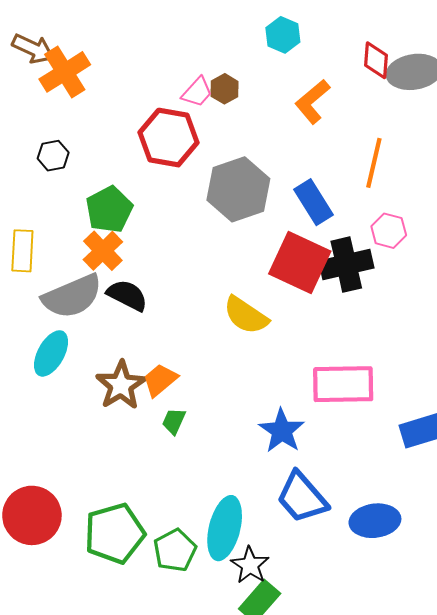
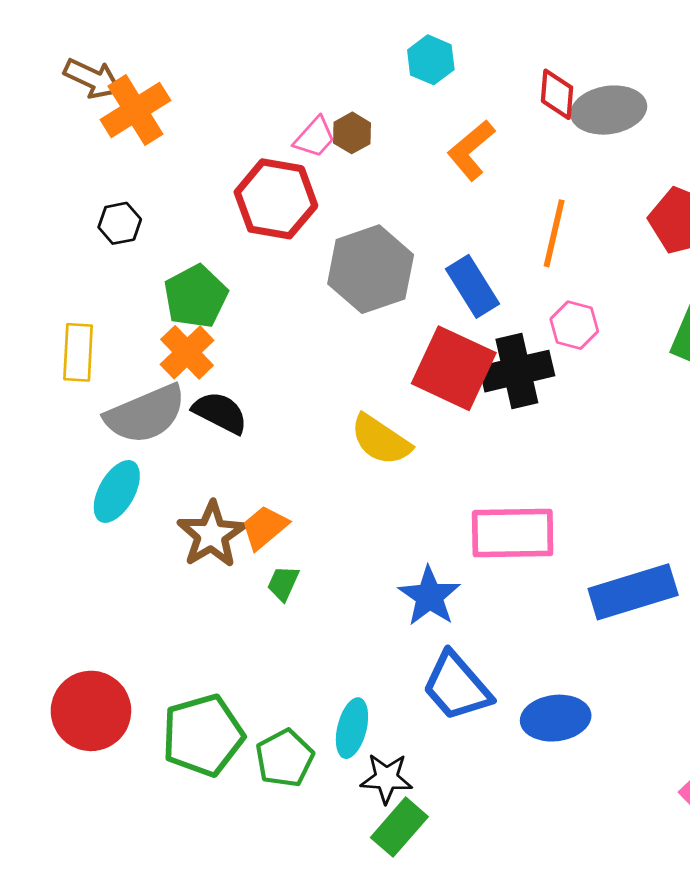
cyan ellipse: (225, 528) -> (352, 728), size x0.7
black star: (250, 565) -> (386, 778), turned -30

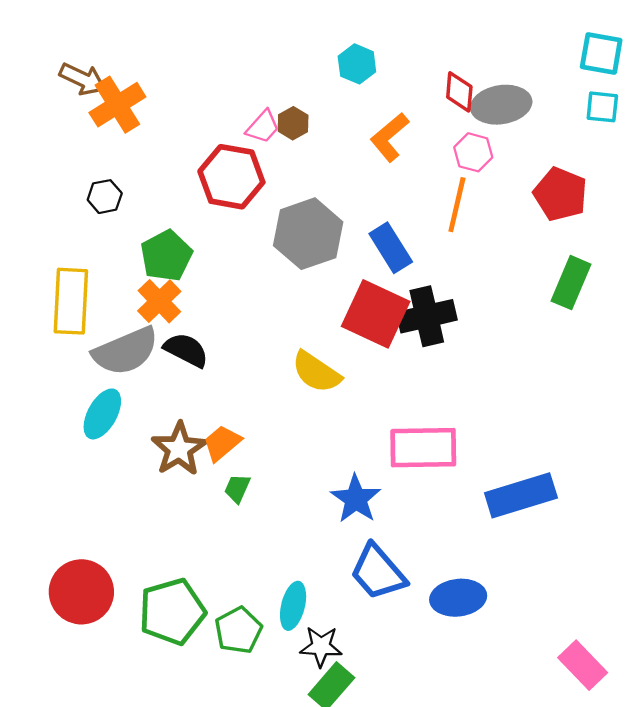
pink hexagon: (574, 325) -> (473, 152), moved
yellow rectangle: (78, 352) -> (71, 301), size x1.4

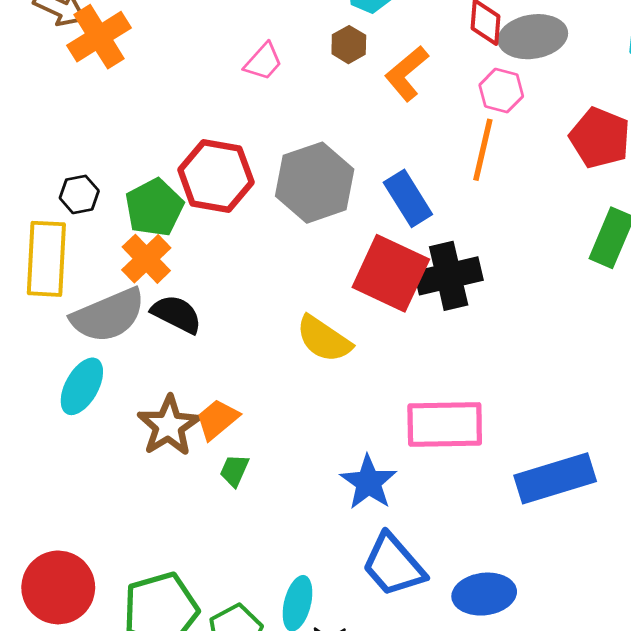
brown hexagon: (293, 123) -> (349, 45), moved
red hexagon: (231, 177) -> (216, 176), moved
black hexagon: (105, 197) -> (79, 194), moved

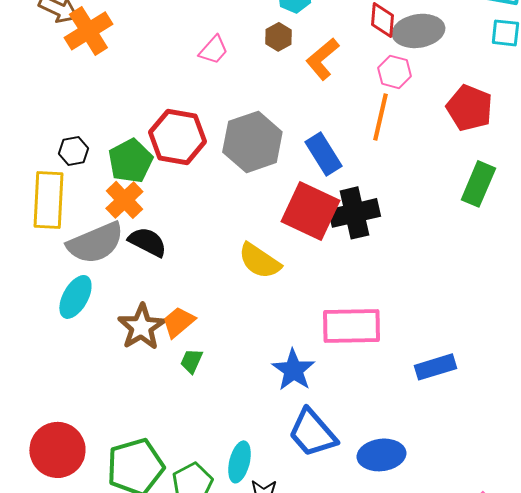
blue rectangle: (555, 478) -> (435, 367), size x0.7

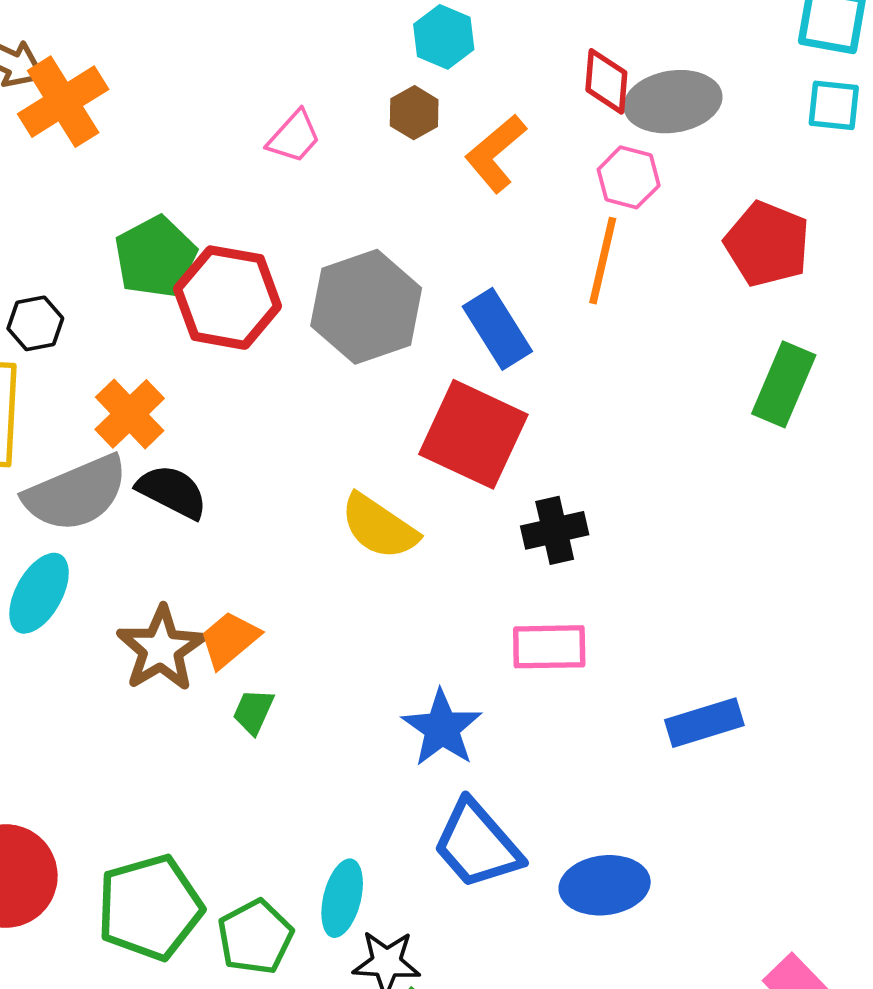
green pentagon: (130, 161) -> (155, 257), moved
black cross: (354, 213) -> (555, 530), moved, size x0.7
pink rectangle: (351, 326) -> (549, 647), size x0.7

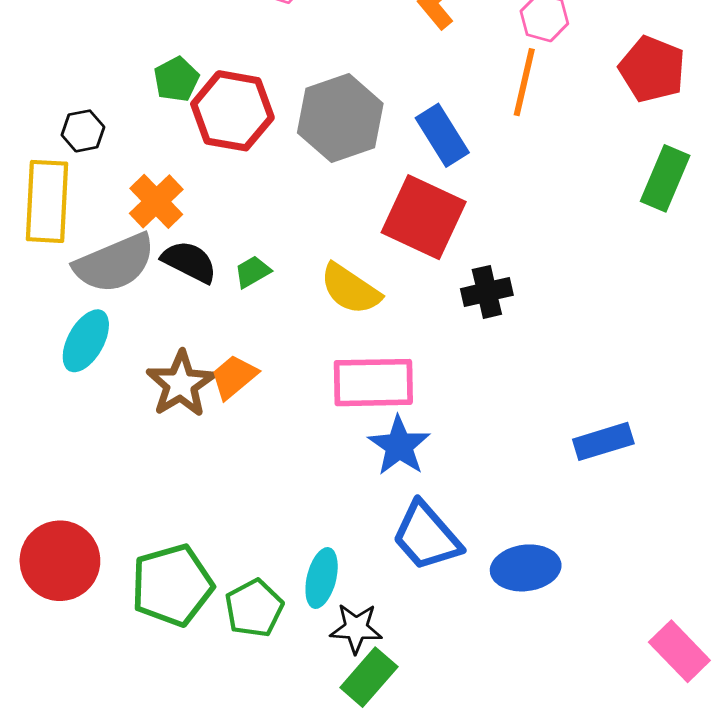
green pentagon: (155, 257) -> (176, 79), size x0.7
pink rectangle: (549, 647) -> (373, 383), moved, size x1.4
green trapezoid: (253, 712) -> (253, 272), moved, turned 36

